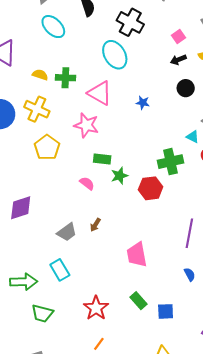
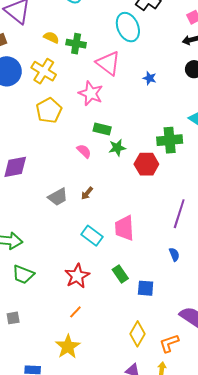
cyan rectangle: (60, 270) -> (92, 236), moved, turned -30

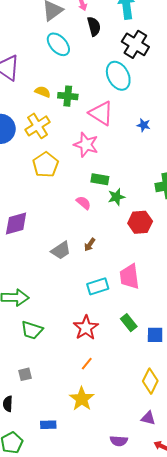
yellow cross: (44, 71) -> (38, 126), turned 30
red hexagon: (146, 164) -> (140, 222), moved
cyan rectangle: (92, 236) -> (98, 286), turned -50

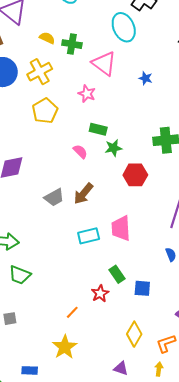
pink star: (86, 145) -> (87, 94), size x0.7
brown arrow: (90, 245) -> (83, 194), size x1.6
red star: (86, 328) -> (100, 293), moved, size x0.7
purple triangle: (148, 418) -> (121, 368), moved

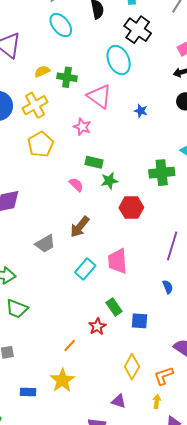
yellow semicircle: (47, 38) -> (42, 71), turned -49
gray trapezoid: (54, 197) -> (45, 244), moved
cyan rectangle: (89, 236) -> (85, 269), turned -35
blue rectangle: (30, 370) -> (28, 392), moved

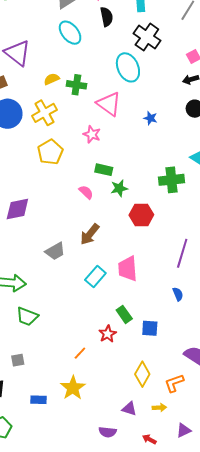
yellow arrow: (157, 402) -> (159, 408), moved, turned 80

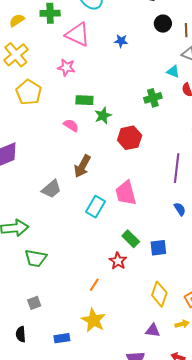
green cross: (76, 85) -> (50, 13), moved
green cross: (171, 180) -> (153, 98), size x0.7

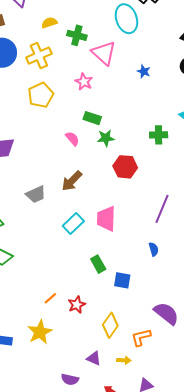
green cross: (50, 13) -> (77, 35), moved
red star: (118, 261) -> (77, 305), moved

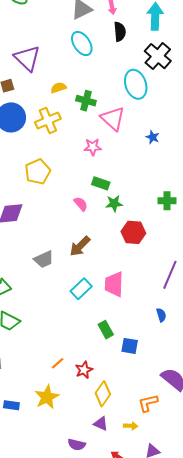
pink star: (84, 82) -> (93, 147), turned -30
yellow pentagon: (41, 95) -> (38, 172), moved
yellow diamond: (110, 325) -> (103, 394), moved

